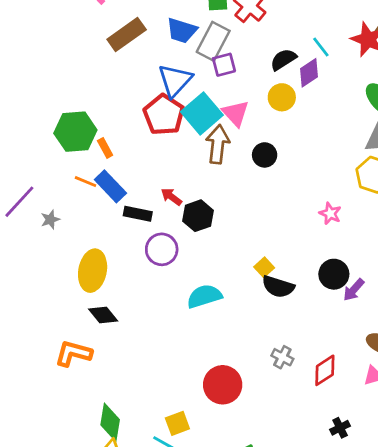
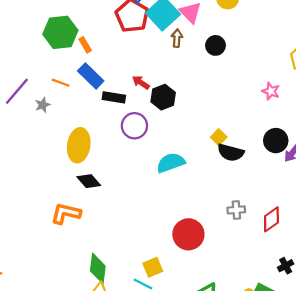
brown arrow: (218, 144) -> (177, 38), size x0.6
orange line: (86, 182) -> (61, 83), moved
gray cross: (282, 357) -> (236, 210), turned -30

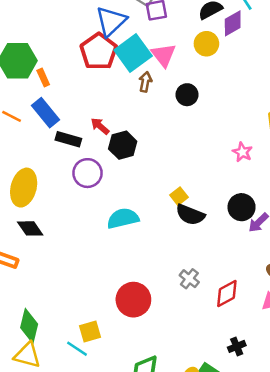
gray cross: (236, 210) -> (189, 279), turned 36

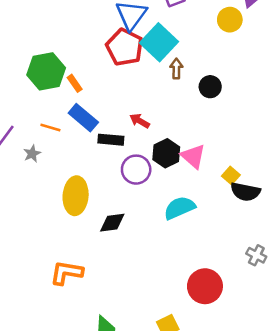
pink triangle: (164, 55) -> (193, 156), moved
black circle: (187, 95) -> (210, 87), moved
black hexagon: (123, 145) -> (166, 153), moved
black diamond: (30, 228) -> (112, 223), moved, turned -52

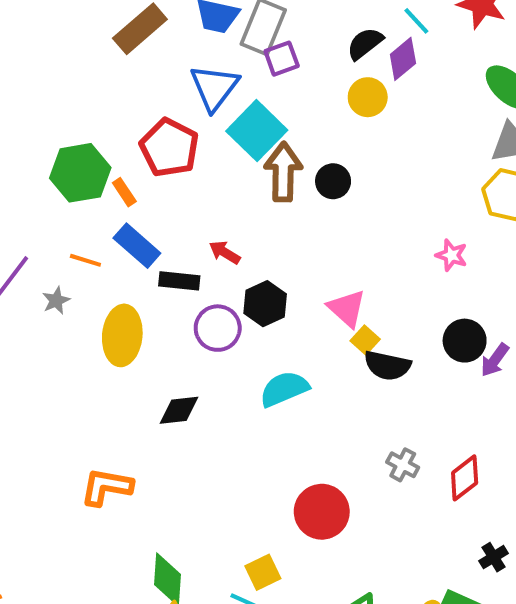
red pentagon: (125, 47) -> (169, 148), moved
brown arrow: (176, 69) -> (283, 172), size x1.8
black circle: (210, 87) -> (333, 181), moved
pink triangle: (193, 156) -> (347, 308), moved
yellow ellipse: (76, 196) -> (122, 335), moved

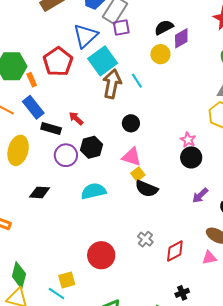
cyan line: (416, 21) -> (137, 81), moved
black circle: (333, 181) -> (131, 123), moved
pink triangle: (347, 308) -> (132, 157), turned -35
black circle: (465, 341) -> (191, 157), moved

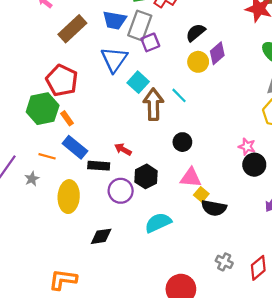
purple diamond: (181, 38) -> (217, 53), moved
cyan square: (103, 61) -> (138, 82), size x0.7
red pentagon: (58, 62) -> (62, 80), moved

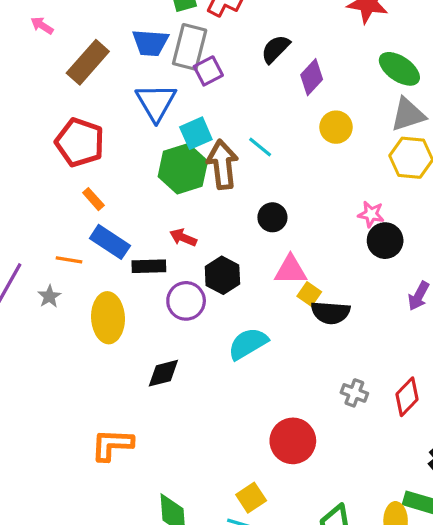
yellow circle: (198, 62) -> (336, 127), moved
cyan square: (138, 82) -> (196, 133), turned 30
green hexagon: (43, 109) -> (183, 169), moved

